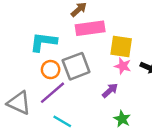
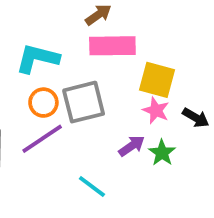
green star: (122, 119) -> (162, 153), moved
cyan line: (62, 121) -> (92, 186), moved

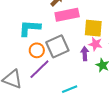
purple arrow: (132, 146) -> (85, 54), moved, turned -48
cyan line: (92, 186) -> (70, 89), turned -49

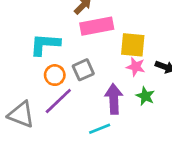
gray square: (57, 46) -> (83, 70), size x0.7
purple arrow: (85, 54) -> (114, 99), moved, size x1.5

